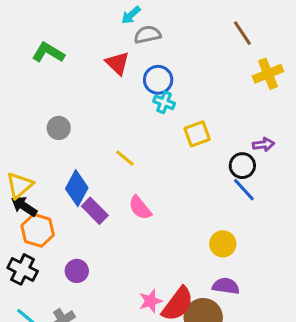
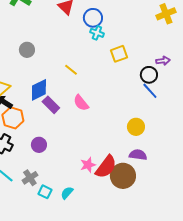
blue diamond: (77, 188) -> (39, 90), turned 35

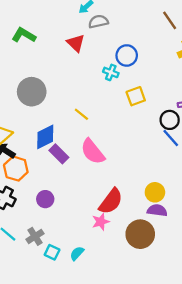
blue circle: (93, 18) -> (127, 55), moved
gray circle: (27, 50) -> (32, 92), size x1.6
pink semicircle: (81, 103) -> (93, 152), size x1.4
yellow circle: (136, 127) -> (155, 192), moved
red semicircle: (106, 167) -> (111, 201), moved

